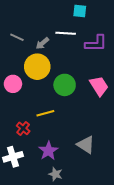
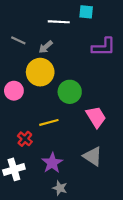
white line: (66, 33) -> (59, 22), moved
pink trapezoid: (99, 86) -> (96, 117), moved

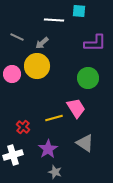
pink circle: (14, 91) -> (12, 74), moved
green circle: (70, 92) -> (88, 78), moved
pink trapezoid: (96, 117) -> (76, 108), moved
yellow line: (49, 122) -> (54, 118), moved

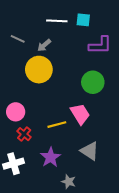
cyan square: (79, 11) -> (83, 20), moved
pink circle: (12, 74) -> (16, 112), moved
gray star: (55, 172) -> (68, 182), moved

